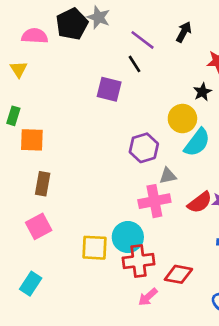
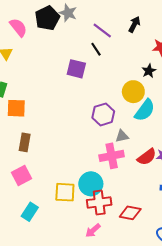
pink semicircle: (35, 36) -> (18, 27), turned 48
cyan rectangle: (31, 284) -> (30, 212), moved
pink arrow: (148, 297) -> (93, 230), moved

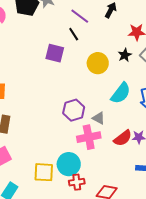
yellow circle: (133, 92) -> (98, 63), moved
purple hexagon: (103, 114) -> (74, 110), moved
gray triangle: (122, 136) -> (99, 118), turned 40
red cross: (99, 202) -> (77, 182), size x0.7

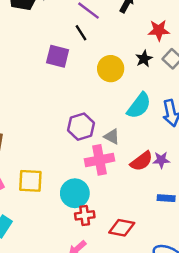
yellow square: (44, 172) -> (30, 181), moved

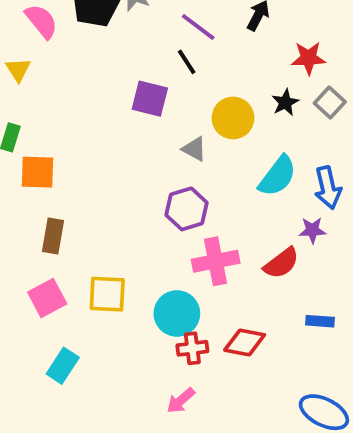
gray triangle: (112, 136) -> (194, 149), moved
purple star: (161, 160) -> (312, 230), moved
red diamond: (122, 228) -> (245, 342), moved

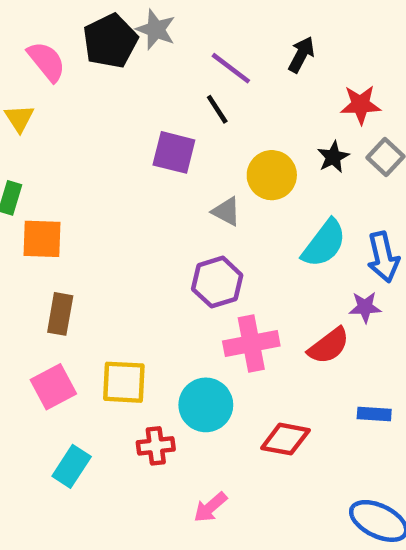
red cross: (192, 348) -> (156, 446), moved

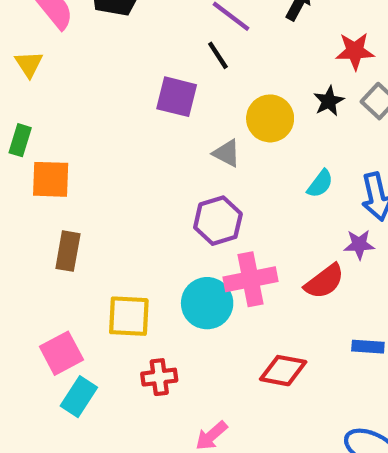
cyan semicircle: (324, 243) -> (320, 184), size x0.6
pink square: (53, 387) -> (61, 353), moved
cyan circle: (206, 405) -> (207, 303), moved

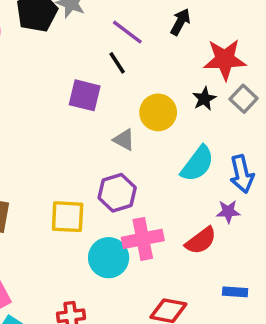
red star: (355, 51) -> (225, 59), size x1.4
cyan semicircle: (320, 184) -> (197, 164), size x1.6
yellow square: (129, 316) -> (68, 217), moved

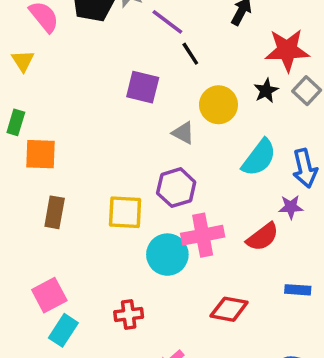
purple line: (127, 32) -> (167, 22), moved
black line: (117, 63) -> (190, 54), moved

